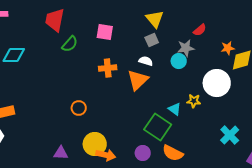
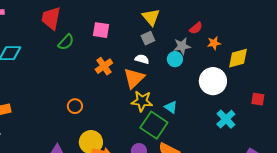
orange star: (228, 48) -> (214, 43), moved
orange cross: (108, 68) -> (104, 66), turned -30
yellow star: (194, 101) -> (142, 101), moved, size x1.5
cyan cross: (230, 135) -> (226, 119), moved

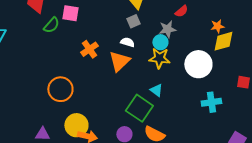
pink square: (101, 30) -> (70, 13), moved
orange star: (214, 43) -> (217, 26), moved
yellow star: (142, 101) -> (159, 58), moved
orange circle: (75, 106) -> (60, 89), size x1.6
cyan cross: (226, 119) -> (211, 102), turned 36

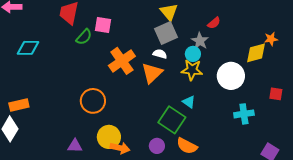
gray square: (133, 21) -> (166, 33), size x1.6
orange star: (217, 26) -> (271, 39), moved
gray star: (167, 29) -> (200, 41), turned -30
orange cross: (89, 49) -> (122, 61), size x1.5

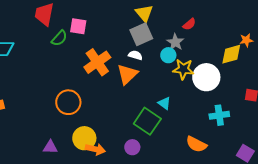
yellow star: (192, 70) -> (183, 69), moved
orange semicircle: (187, 146) -> (196, 144), moved

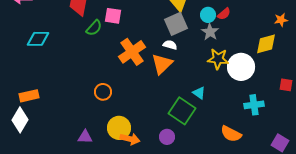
orange star: (246, 40) -> (281, 20), moved
cyan circle: (168, 55) -> (208, 15), moved
orange circle: (68, 102) -> (103, 92), size x0.7

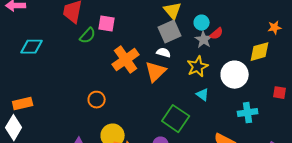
red semicircle: (224, 14) -> (217, 34), moved
yellow star: (218, 59) -> (198, 67), moved, turned -30
cyan triangle: (199, 93) -> (203, 95), moved

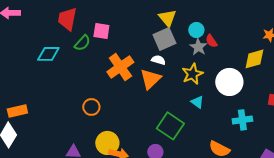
red semicircle: (217, 34) -> (211, 41), turned 96
cyan diamond: (32, 47) -> (48, 54), moved

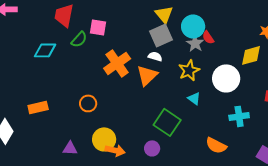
cyan circle: (196, 30) -> (193, 26), size x1.5
orange rectangle: (17, 111) -> (38, 107), moved

